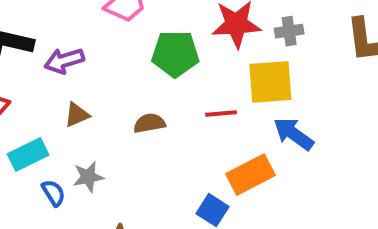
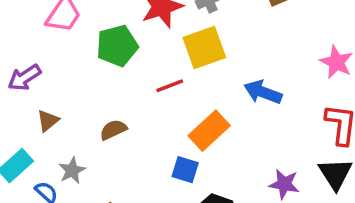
brown semicircle: (149, 123) -> (113, 130), moved
blue arrow: (294, 134) -> (263, 92), moved

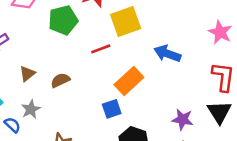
brown triangle: (48, 121) -> (27, 74), moved
blue square: (185, 170) -> (112, 109), turned -36

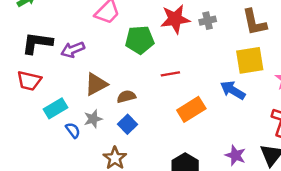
yellow square: (126, 22) -> (250, 60), moved
brown triangle: (27, 74) -> (96, 84), size x1.5
blue square: (112, 109) -> (127, 124), moved, turned -36

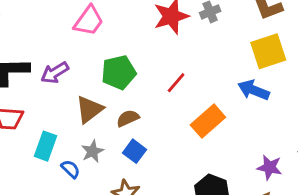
green pentagon: (140, 40) -> (119, 72), moved
red line: (170, 74) -> (176, 83), turned -30
cyan rectangle: (55, 108) -> (46, 146), turned -30

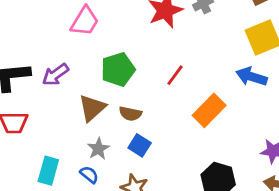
brown semicircle: (128, 118) -> (130, 114), turned -140
cyan rectangle: (46, 146) -> (48, 171), moved
blue semicircle: (71, 169) -> (89, 175), moved

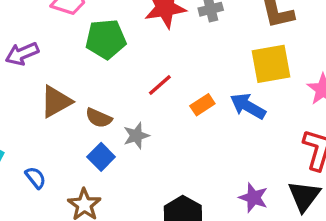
green pentagon: (118, 69) -> (106, 39), moved
orange rectangle: (209, 110) -> (202, 105), moved, size x0.6
gray star: (98, 149) -> (136, 136), moved

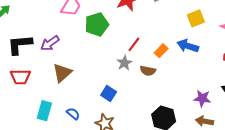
yellow square: (271, 64) -> (196, 18), size x0.7
brown triangle: (56, 102) -> (62, 73), moved
brown semicircle: (99, 118) -> (148, 71), moved
gray star: (136, 136) -> (124, 63), moved

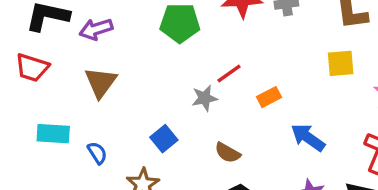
blue arrow: (188, 46) -> (308, 137), moved
brown semicircle: (148, 71) -> (228, 153), moved
brown triangle: (62, 73) -> (101, 82), turned -30
cyan rectangle: (44, 111) -> (53, 134), turned 60

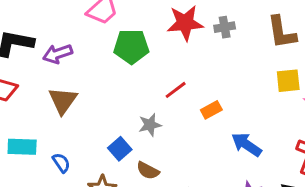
yellow square: (341, 63) -> (288, 81), moved
gray star: (205, 98) -> (150, 125), moved
brown semicircle: (228, 153) -> (148, 171), moved

